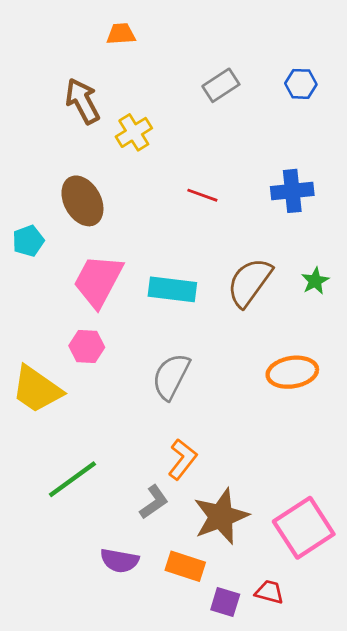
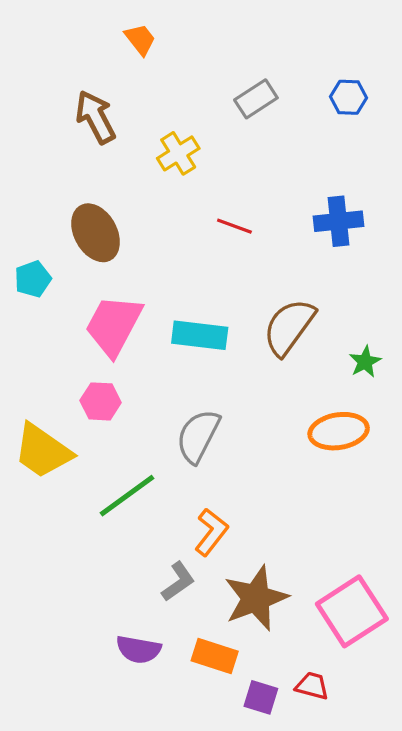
orange trapezoid: (121, 34) -> (140, 39), turned 56
yellow cross: (134, 132) -> (178, 153), moved
green star: (315, 281) -> (365, 362), moved
green line: (72, 479) -> (127, 496), moved

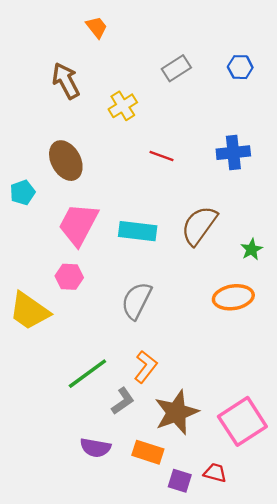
green line: (127, 496) -> (87, 374), moved

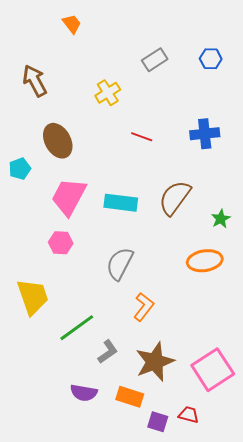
orange trapezoid: (97, 27) -> (72, 24), moved
brown arrow: (66, 81) -> (35, 81), moved
yellow trapezoid: (29, 311) -> (33, 297), moved, turned -144
orange L-shape: (146, 367) -> (144, 307), moved

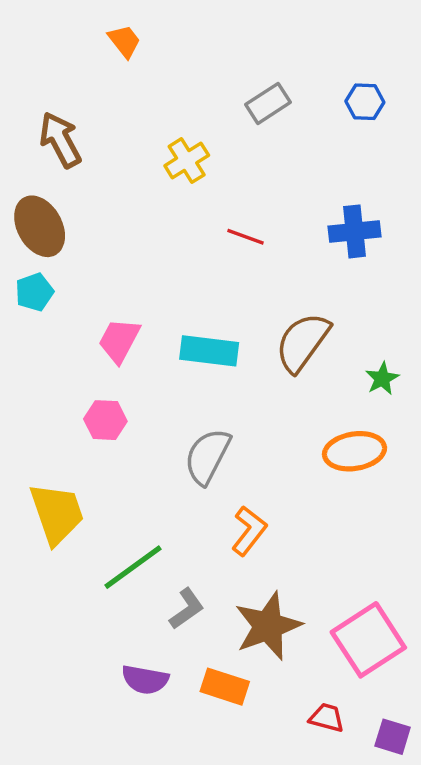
brown ellipse: (58, 141) -> (40, 226), moved
pink trapezoid: (69, 197) -> (119, 340), size x0.7
purple square: (158, 422) -> (393, 737), moved

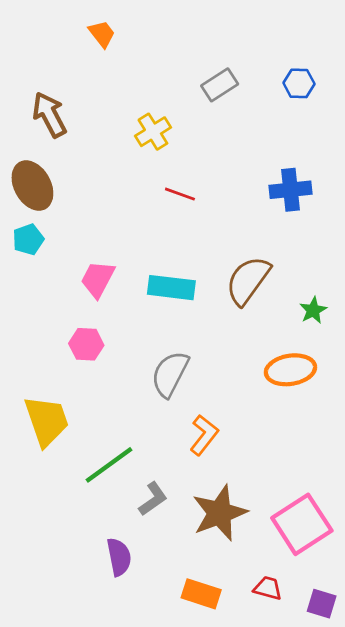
red line: (245, 237) -> (180, 194), moved
purple semicircle: (145, 680) -> (119, 557), turned -111
orange rectangle: (225, 687) -> (201, 594), moved

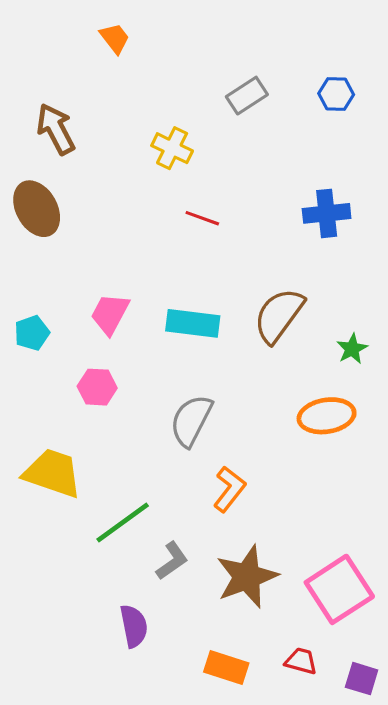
yellow cross: (153, 132) -> (172, 148), turned -32
cyan pentagon: (28, 239) -> (32, 333), moved
yellow trapezoid: (47, 421) -> (53, 473), turned -52

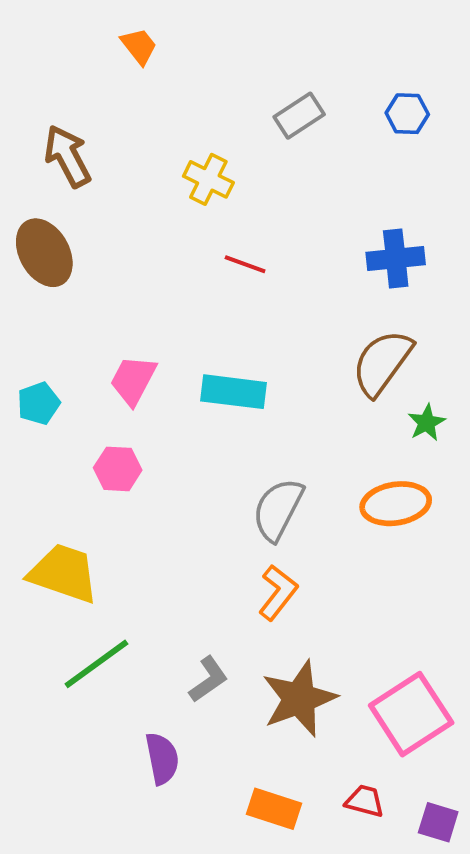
brown semicircle: (279, 315) -> (382, 363), moved
gray semicircle: (191, 421) -> (278, 509), moved
green line: (123, 523) -> (96, 664), moved

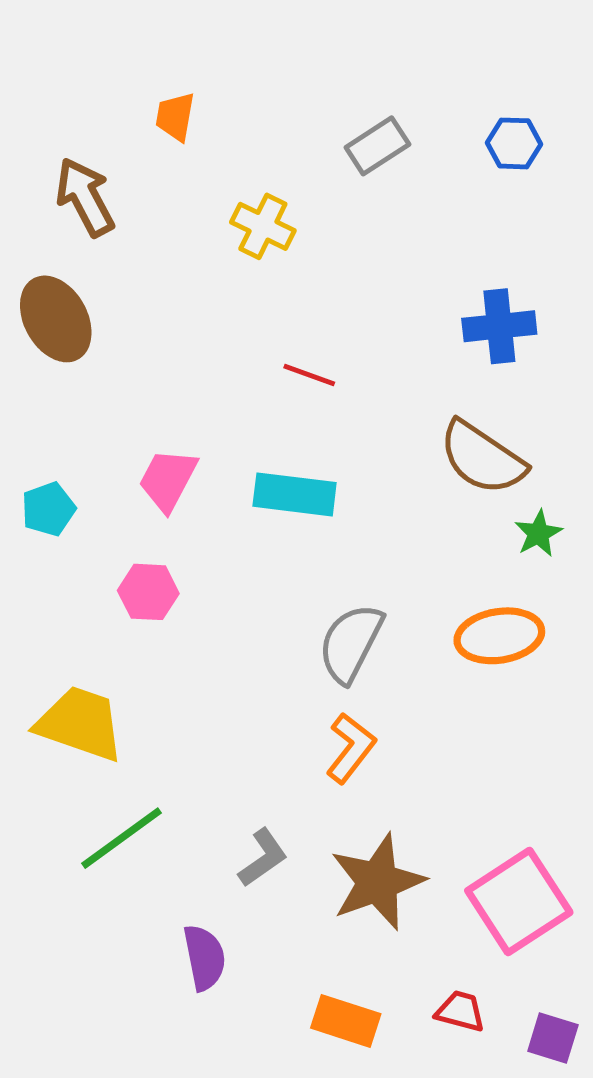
orange trapezoid: (139, 46) -> (175, 117), moved, turned -132
red line: (245, 264) -> (309, 375), moved
brown semicircle: (382, 363) -> (482, 458), turned -92

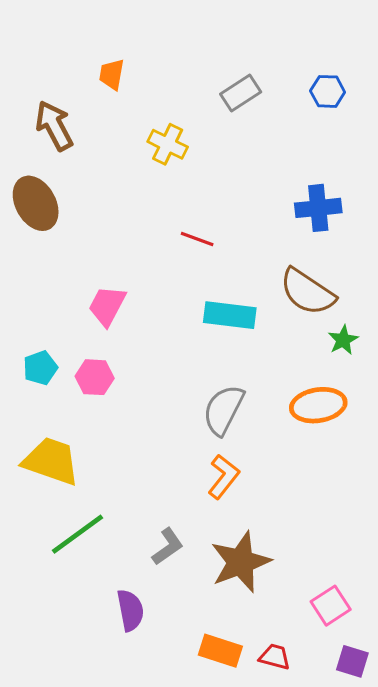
cyan rectangle: (295, 494) -> (230, 315), moved
cyan pentagon: (48, 509) -> (40, 368), moved
pink square: (519, 902) -> (331, 606), moved, size x0.6
red trapezoid: (460, 1011) -> (275, 657), moved

